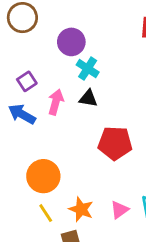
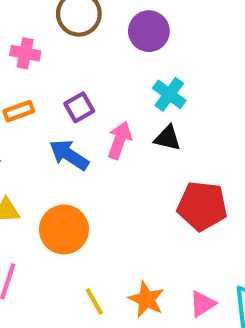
purple circle: (71, 42) -> (149, 31), moved
orange circle: (43, 176) -> (64, 230), moved

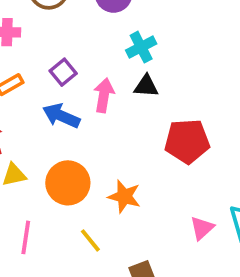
cyan cross: (169, 94) -> (141, 47), turned 36
orange star: (146, 299) -> (124, 196), moved
yellow line: (94, 301) -> (90, 240), moved

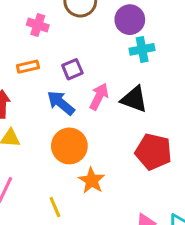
cyan cross: (141, 47) -> (142, 49), moved
black triangle: (146, 86) -> (134, 99), size x1.4
orange circle: (68, 183) -> (69, 146), moved

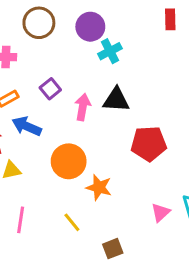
blue arrow: (61, 103) -> (27, 126), moved

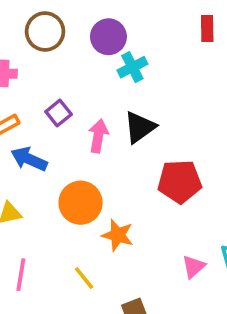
black triangle: (116, 100) -> (140, 127), turned -40

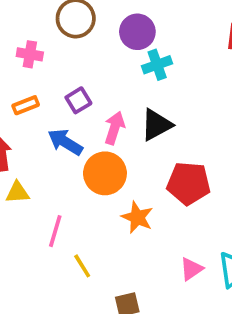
blue arrow: (29, 159) -> (65, 142), moved
orange circle: (81, 203) -> (105, 173), moved
orange star: (118, 235) -> (137, 217), moved
pink line: (21, 275) -> (55, 231), moved

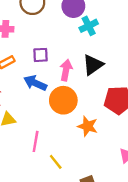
purple square: (78, 100) -> (40, 55), turned 35

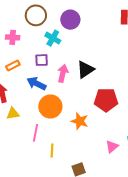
cyan cross: (89, 26) -> (53, 38), moved, turned -35
orange circle: (63, 100) -> (50, 106), moved
yellow line: (56, 162) -> (52, 151), turned 40

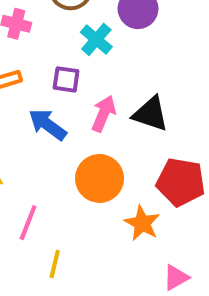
black triangle: (85, 69) -> (150, 114), turned 42
orange circle: (50, 106) -> (100, 178), moved
orange star: (80, 121) -> (142, 223), moved

